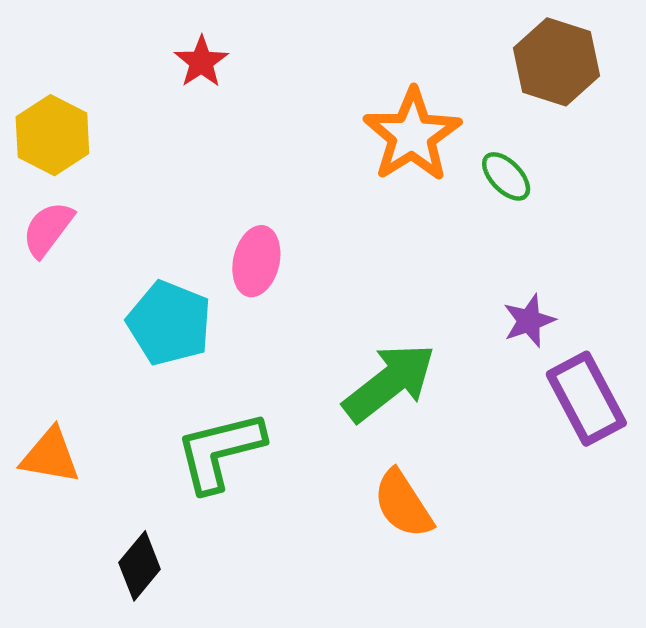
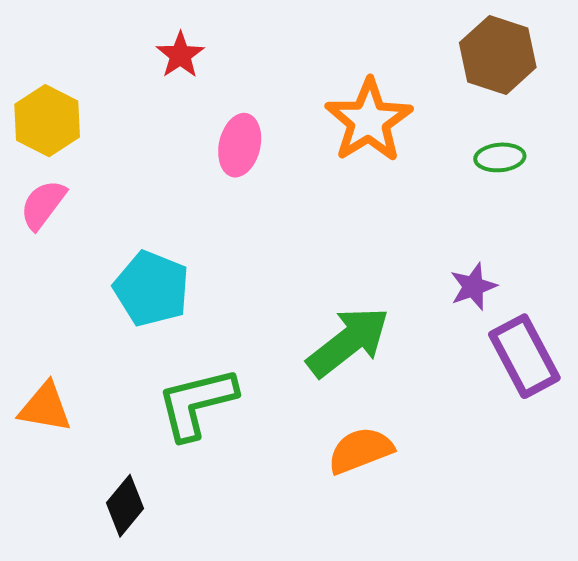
green ellipse: (506, 176) -> (500, 157), moved, turned -51
pink ellipse: (256, 261) -> (240, 145), moved
orange semicircle: (403, 504) -> (361, 450), turned 102

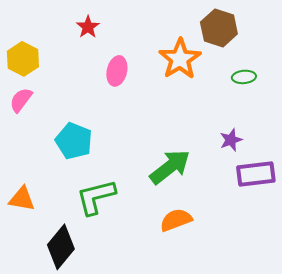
brown hexagon: (498, 55) -> (219, 28), moved
purple rectangle: (524, 356) -> (256, 174), turned -69
black diamond: (125, 506) -> (61, 247), size x1.5

